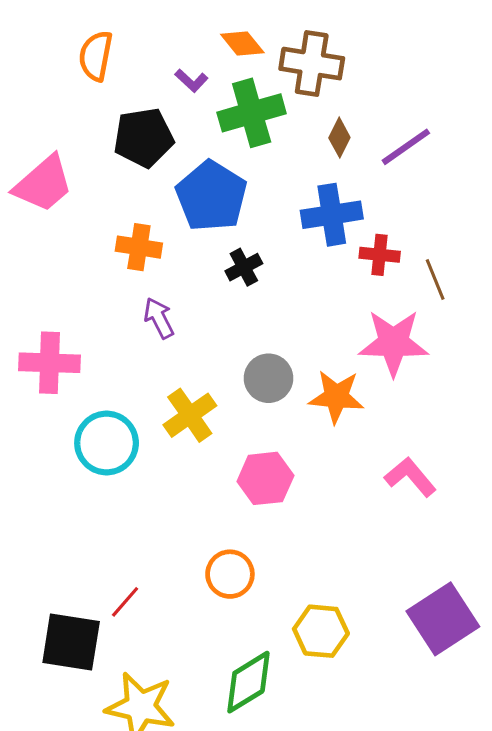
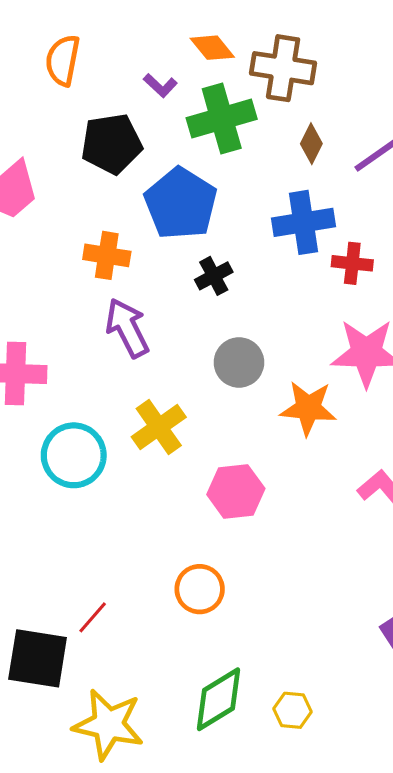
purple arrow: (159, 318) -> (127, 328), size x1.4
gray circle: (269, 378) -> (239, 362), moved
yellow hexagon: (321, 631) -> (292, 710), moved, size x0.7

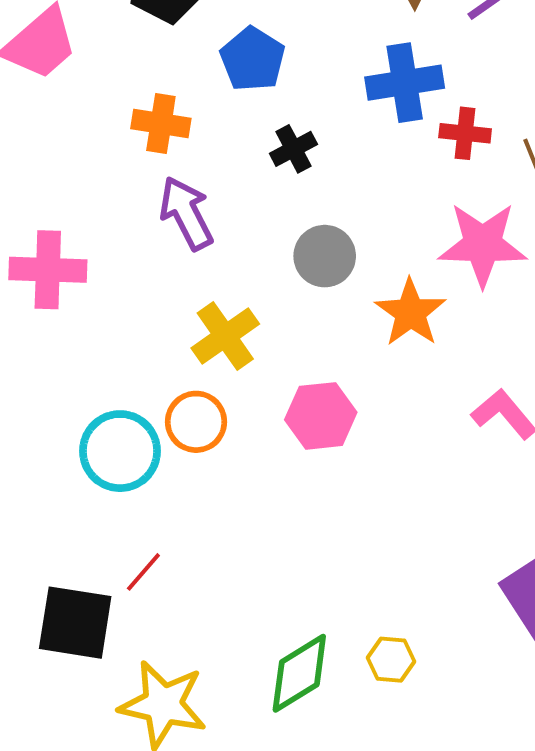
blue pentagon: (181, 204) -> (253, 59), size x0.7
orange star: (308, 408) -> (410, 313), turned 30
cyan circle: (74, 455) -> (120, 451), moved
orange circle: (200, 589) -> (196, 422), moved
yellow hexagon: (292, 710) -> (391, 660), moved

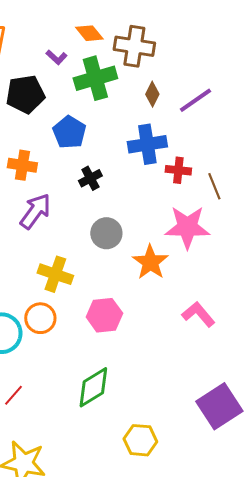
purple arrow: (186, 213) -> (35, 211), turned 63
yellow cross: (225, 336) -> (55, 274), turned -36
yellow hexagon: (391, 660) -> (140, 440), size x1.4
green diamond: (299, 673) -> (93, 387), moved

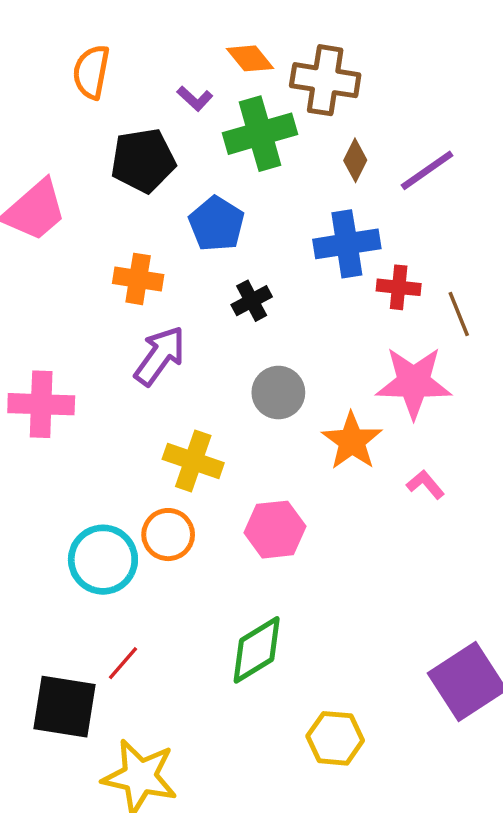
pink L-shape: (198, 314) -> (425, 484), moved, size x0.7

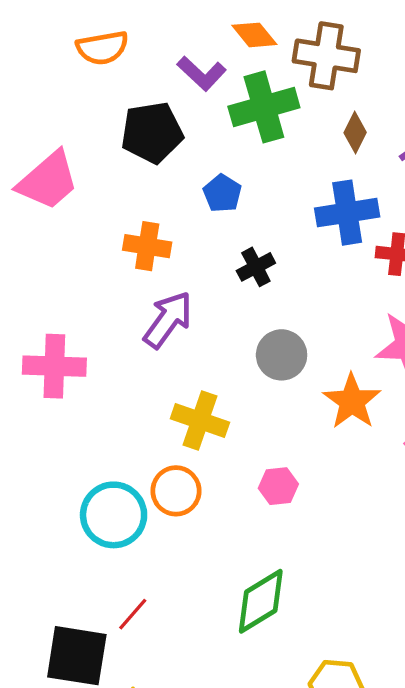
orange semicircle: (91, 72) -> (102, 48), turned -111
purple L-shape: (195, 99) -> (202, 73), size x1.4
blue pentagon: (217, 224) -> (222, 193), size x0.7
pink hexagon: (275, 530) -> (278, 486), size x0.7

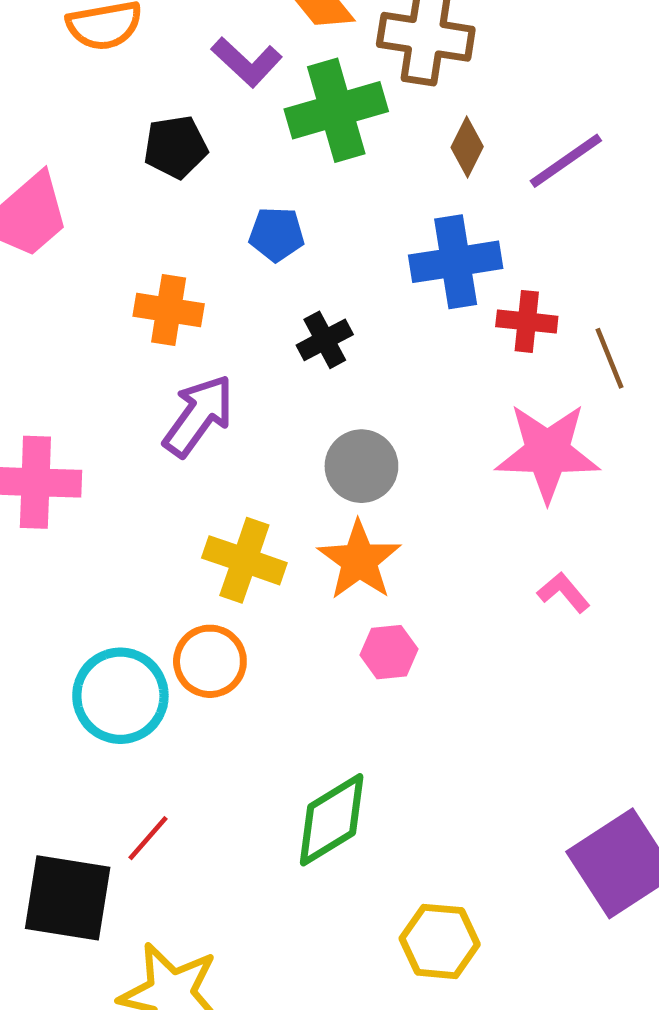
black pentagon: (152, 133) -> (176, 147), size x0.7
blue pentagon: (222, 193) -> (277, 234), turned -30
orange star: (352, 401) -> (359, 560), moved
pink hexagon: (278, 486) -> (389, 652), moved

